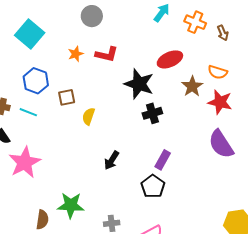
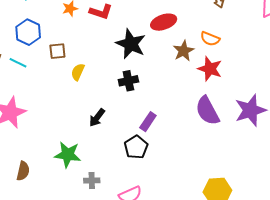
black cross: (152, 113) -> (128, 81), moved
green star: (71, 205) -> (68, 155), moved

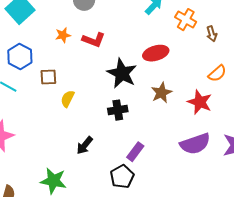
orange semicircle: (210, 39) -> (217, 73), moved, turned -66
brown star: (184, 51) -> (161, 93), moved
purple semicircle: (207, 111) -> (195, 144), turned -84

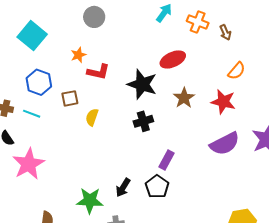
red L-shape: (94, 40) -> (98, 72), moved
black arrow: (85, 145) -> (123, 188), moved

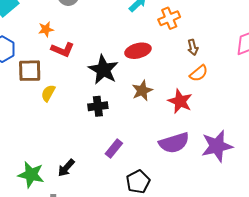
orange cross: (198, 22) -> (169, 18), turned 35
brown arrow: (225, 32) -> (193, 47), moved
brown square: (70, 98) -> (30, 71), size x1.4
black pentagon: (157, 187) -> (138, 182), moved

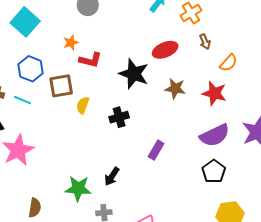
brown arrow: (193, 47) -> (205, 42), moved
brown star: (142, 91) -> (175, 88), turned -30
black cross: (98, 106) -> (119, 117), moved
black pentagon: (138, 182) -> (214, 171), moved

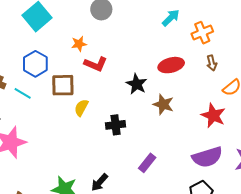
black star: (134, 74) -> (137, 84), size x0.7
brown star: (175, 88) -> (163, 104), moved

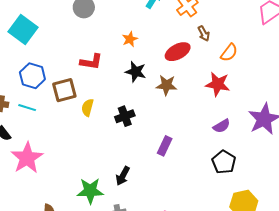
orange star: (79, 44) -> (130, 39), moved
red ellipse: (171, 65) -> (178, 52), moved
purple semicircle: (207, 157) -> (222, 126), size x0.6

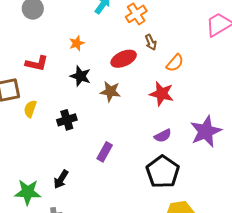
black pentagon: (224, 162) -> (163, 172), size x1.4

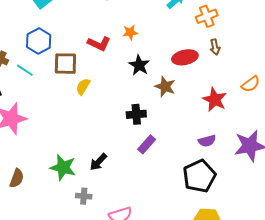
orange star: (77, 43) -> (130, 32), moved
orange semicircle: (175, 63) -> (251, 84), moved
black cross: (67, 120) -> (136, 114), moved

